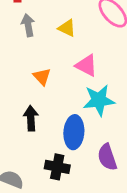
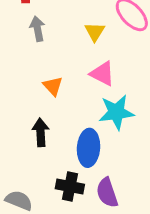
yellow triangle: (67, 28) -> (95, 32), moved, turned 36
purple semicircle: (107, 157) -> (107, 193), moved

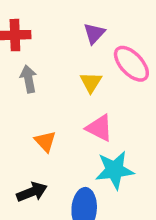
black arrow: (41, 132) -> (32, 192), turned 72

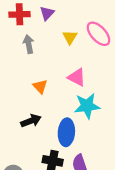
purple triangle: (94, 33) -> (47, 13), moved
yellow triangle: (91, 82) -> (70, 37), moved

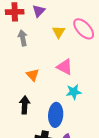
cyan star: (87, 106) -> (74, 92), size x0.7
black arrow: (31, 121) -> (25, 105), turned -66

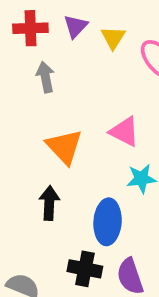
yellow triangle: (59, 32) -> (113, 38), moved
orange triangle: (33, 75) -> (64, 147), size x1.5

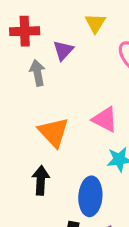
purple triangle: (76, 26) -> (63, 50), moved
yellow triangle: (113, 38) -> (95, 23), moved

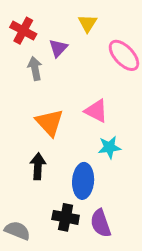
red cross: (25, 31) -> (23, 31), turned 30

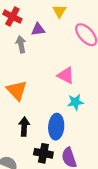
purple triangle: (58, 48) -> (38, 29), turned 40
orange triangle: (50, 123) -> (17, 90), moved
black arrow: (38, 166) -> (24, 127), moved

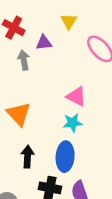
cyan star: (75, 102) -> (73, 123), moved

